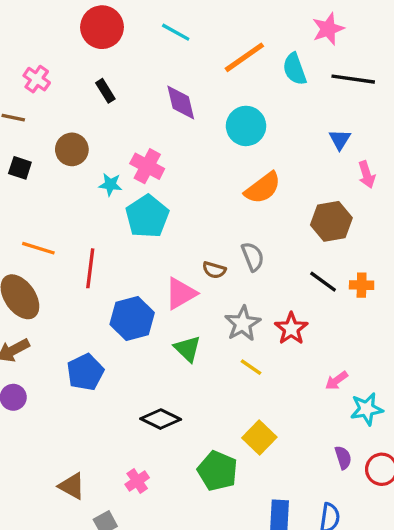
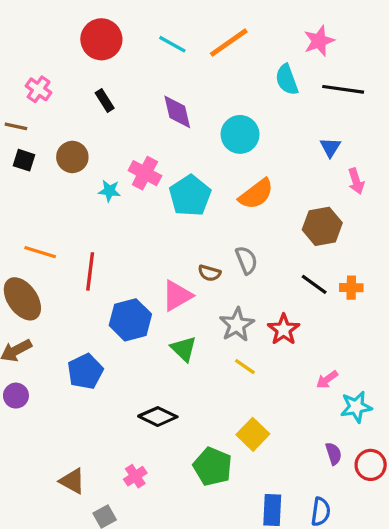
orange line: (244, 57) -> (229, 43), moved
black square: (20, 168) -> (24, 160), moved
cyan pentagon: (147, 216) -> (190, 196), moved

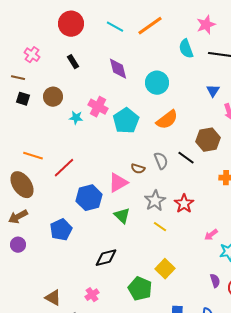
red line: (90, 271) -> (64, 168), turned 40
black line: (314, 284) -> (186, 158), moved
black diamond: (158, 417) -> (106, 258), turned -40

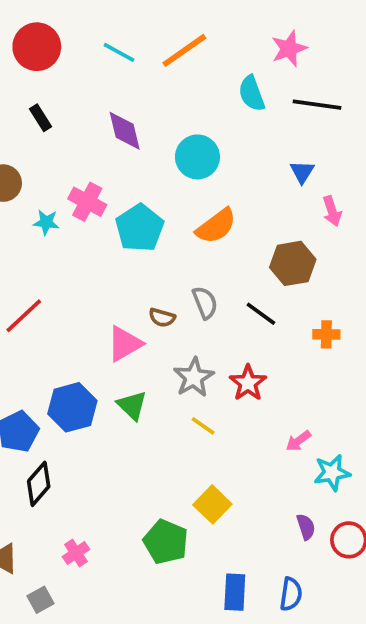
black line: (186, 158) -> (261, 314), moved
blue hexagon: (89, 198) -> (72, 407), moved
black diamond: (106, 258) -> (39, 484), moved, turned -35

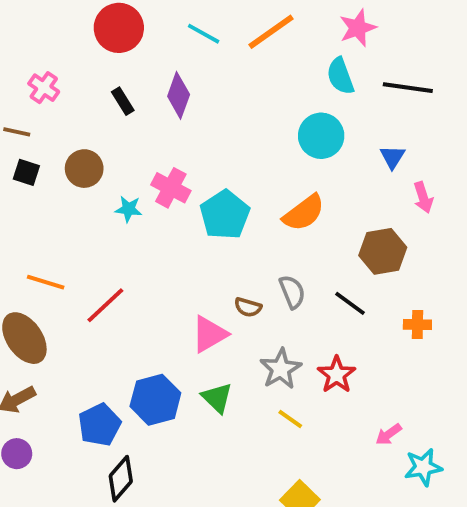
pink star: (289, 49) -> (358, 28), moved
purple diamond: (125, 131) -> (179, 95), moved, turned 33
cyan circle: (197, 157) -> (321, 136), moved

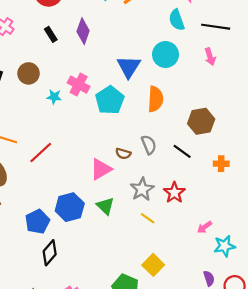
blue triangle: (392, 157) -> (129, 67), moved, size x1.6
pink arrow: (423, 197) -> (210, 57), moved
orange semicircle: (304, 213) -> (155, 99), turned -50

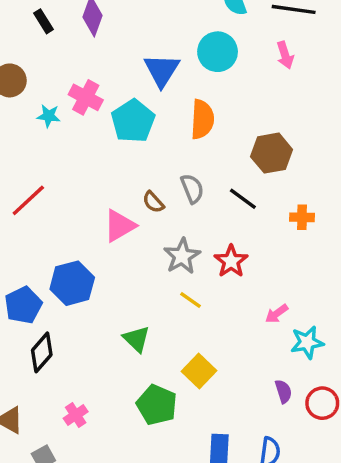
brown semicircle: (123, 154) -> (153, 202), turned 32
green triangle: (105, 206) -> (136, 339), moved

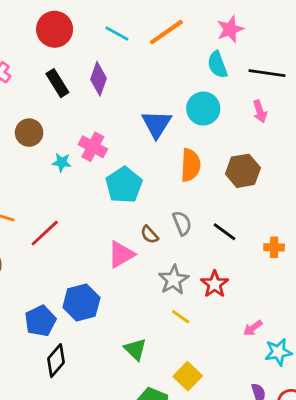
black rectangle: (43, 21) -> (57, 83), size x1.4
cyan pentagon: (133, 121) -> (124, 185), moved
brown hexagon: (272, 153) -> (243, 171), moved

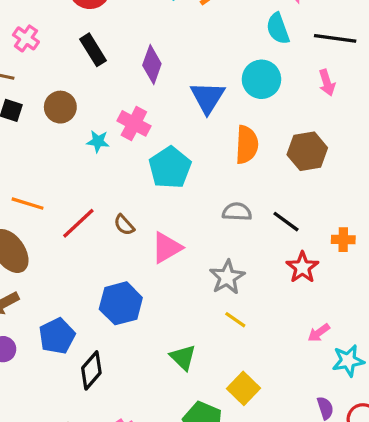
purple diamond: (98, 79) -> (152, 65), moved
gray semicircle: (182, 223) -> (237, 212), turned -65
brown semicircle: (149, 235) -> (124, 225), moved
red star: (215, 284) -> (302, 267), moved
blue pentagon: (40, 321) -> (57, 336), moved

